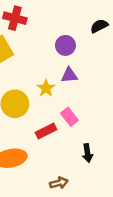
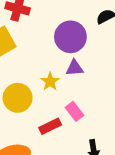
purple circle: (65, 45) -> (70, 37), size x1.5

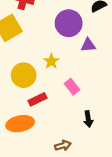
purple triangle: (74, 68) -> (88, 45), moved
red rectangle: (50, 126) -> (37, 99), moved

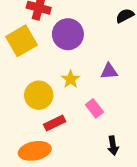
purple circle: (69, 23) -> (68, 34), moved
purple triangle: (88, 45) -> (109, 71), moved

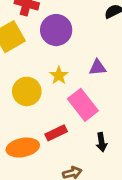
pink rectangle: (94, 108) -> (83, 105), size x1.6
red rectangle: (55, 123) -> (56, 133), moved

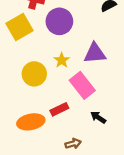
purple triangle: (98, 67) -> (95, 53), size x1.5
black arrow: (102, 142) -> (98, 117), turned 133

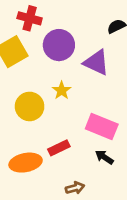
purple triangle: (95, 53) -> (96, 62), moved, turned 30
pink rectangle: (82, 85) -> (102, 126), moved, turned -30

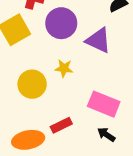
yellow star: (62, 90) -> (64, 68), turned -30

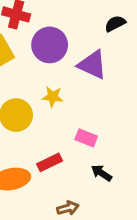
pink rectangle: (104, 104) -> (86, 138), moved, size x0.6

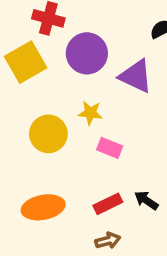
pink rectangle: (86, 138) -> (110, 148), moved
red rectangle: (50, 162) -> (108, 204), moved

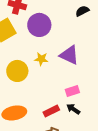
purple triangle: (136, 76) -> (69, 55), moved
pink rectangle: (110, 148) -> (72, 91), moved, turned -40

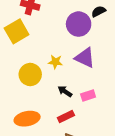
purple circle: (39, 25) -> (79, 24), moved
black arrow: (73, 109) -> (65, 91), moved

